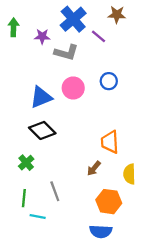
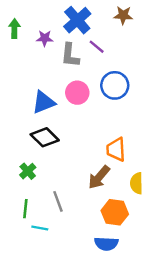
purple line: (98, 36) -> (97, 47), moved
gray L-shape: (66, 52) -> (70, 55), turned 80
blue circle: (109, 81) -> (115, 85), size x1.5
brown arrow: (94, 168) -> (99, 177), size x1.5

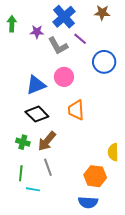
gray L-shape: (70, 55) -> (58, 46), turned -35
blue circle: (115, 85) -> (104, 62), moved
orange trapezoid: (116, 149) -> (76, 110), moved
green cross: (28, 171) -> (23, 142), turned -32
brown arrow: (99, 177) -> (47, 141), moved

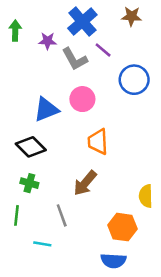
black diamond: (37, 114) -> (31, 147), moved
brown arrow: (47, 141) -> (85, 183), moved
green line: (21, 173) -> (16, 215), moved

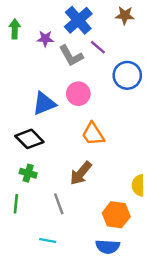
orange trapezoid: (98, 142) -> (93, 134), turned -30
cyan line: (42, 244) -> (48, 241), moved

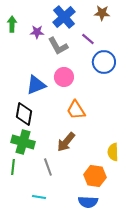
purple line: (98, 47) -> (88, 39), moved
black diamond: (29, 139) -> (24, 114), turned 55
green cross: (28, 173) -> (23, 142), size x1.6

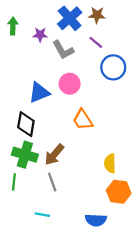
brown star: (102, 13) -> (97, 15), moved
brown arrow: (66, 142) -> (54, 155), moved
yellow semicircle: (113, 152) -> (110, 163), moved
orange hexagon: (95, 176) -> (119, 192), moved

